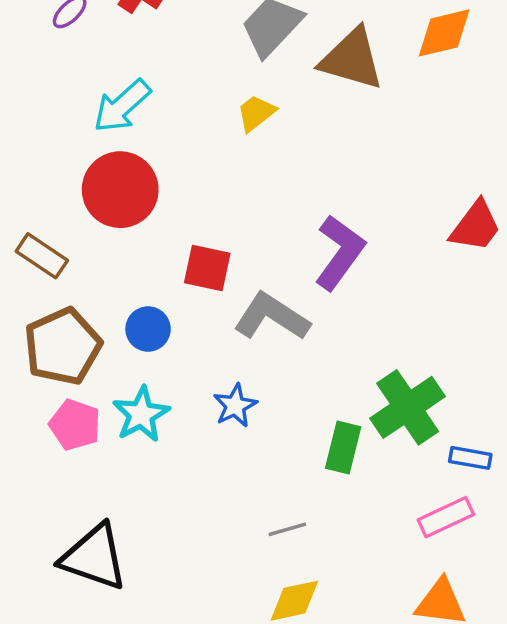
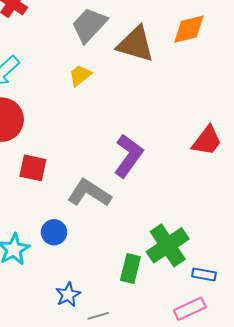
red square: (207, 268) -> (33, 168), moved
blue circle: (148, 329) -> (54, 232), moved
blue star: (235, 406) -> (68, 295), moved

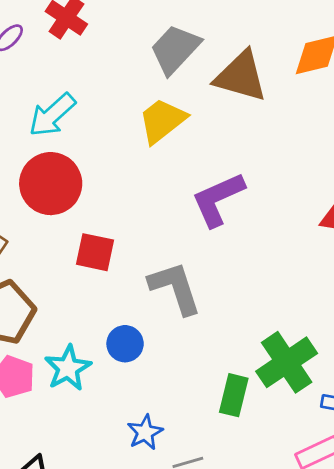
yellow trapezoid: (80, 75) -> (162, 121), size x1.5
purple L-shape: (128, 156) -> (218, 199), moved, turned -150
gray L-shape: (89, 193) -> (175, 288), turned 39

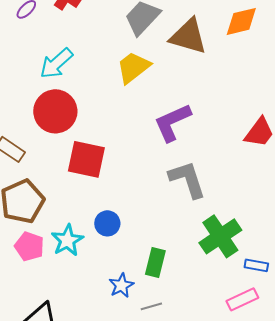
red square: (95, 252) -> (86, 159), size x1.4
gray L-shape: (175, 288) -> (187, 179), moved
green rectangle: (234, 395) -> (155, 262), moved

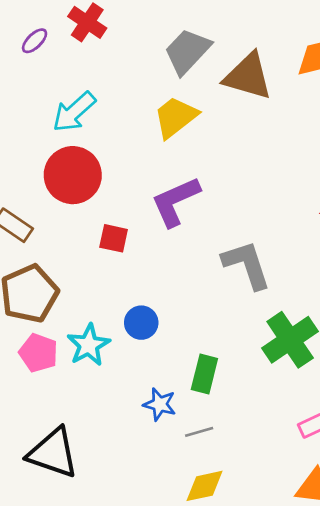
purple L-shape: (172, 122) -> (175, 201), moved
red square: (86, 159) -> (114, 238), size x0.6
blue star: (121, 285) -> (160, 404), turned -30

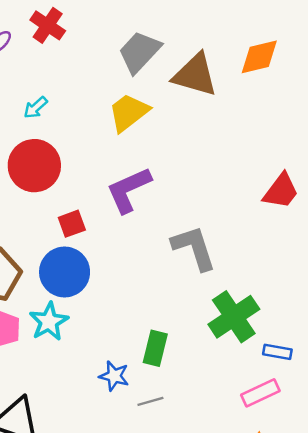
cyan arrow: (74, 112) -> (36, 108), size x0.6
red square: (114, 238) -> (72, 224), turned -32
blue circle: (141, 323) -> (65, 272), moved, size x1.6

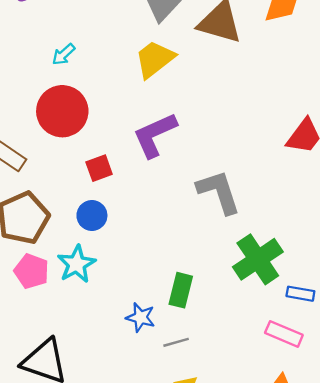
blue circle: (65, 272) -> (92, 215), size x0.6
pink rectangle: (260, 393) -> (284, 334), turned 48

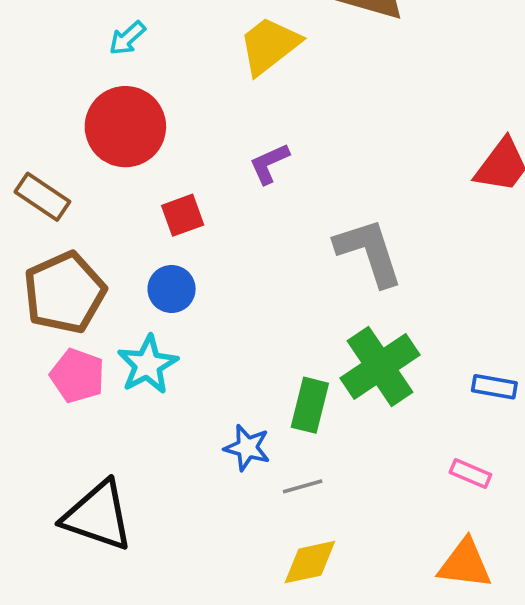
purple L-shape: (155, 135) -> (269, 164), size x0.6
green cross: (258, 259) -> (380, 366), moved
blue rectangle: (300, 294) -> (494, 387), moved
pink rectangle: (284, 334) -> (470, 473), size x0.7

